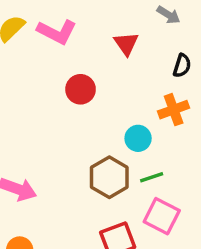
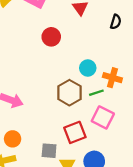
orange cross: (174, 110) -> (112, 78), moved, turned 36

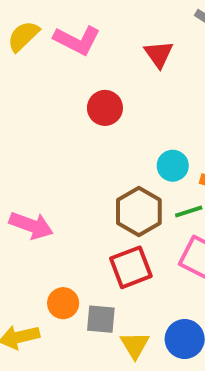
red square: (75, 132) -> (131, 267), moved
orange circle: (13, 139) -> (63, 303), moved

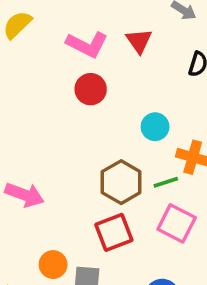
pink L-shape: (77, 40) -> (87, 44), moved
cyan circle: (173, 166) -> (155, 127), moved

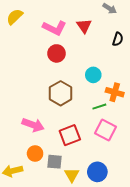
brown hexagon: (121, 182) -> (61, 93), moved
pink arrow: (24, 195) -> (33, 125), moved

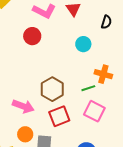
red circle: (57, 53) -> (32, 36), moved
cyan circle: (93, 75) -> (83, 44), moved
brown hexagon: (61, 93) -> (52, 89), moved

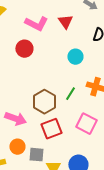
green line: (88, 88) -> (70, 94), moved, turned -40

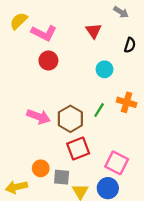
pink L-shape: (36, 24) -> (44, 33), moved
pink arrow: (15, 119) -> (39, 117), moved
pink square: (86, 124) -> (117, 163), moved

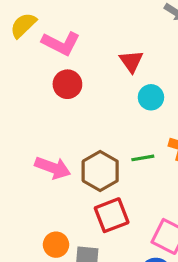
red triangle: (94, 31) -> (131, 61), moved
green line: (99, 110) -> (143, 158), turned 48

